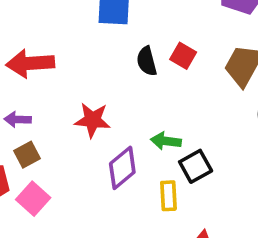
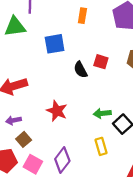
red star: (92, 120) -> (57, 111), turned 30
purple diamond: (122, 168) -> (62, 160), moved
yellow rectangle: (168, 196) -> (101, 146), moved

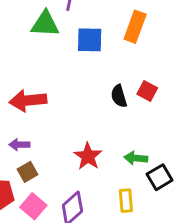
orange rectangle: (82, 16) -> (135, 27), size x1.5
blue square: (55, 44) -> (90, 40), moved
red star: (57, 111) -> (88, 156), moved

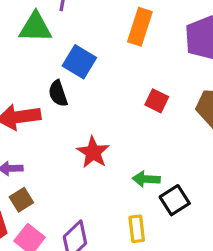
blue square: (90, 40) -> (79, 62), moved, turned 32
black semicircle: (119, 96) -> (58, 93), moved
red star: (88, 156) -> (93, 152), moved

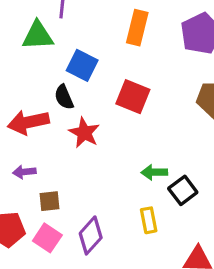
red square: (157, 101) -> (133, 97), moved, size x1.5
red star: (93, 152) -> (84, 133), moved
brown square: (21, 200) -> (49, 201), moved, turned 30

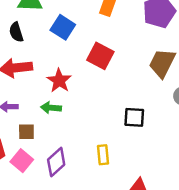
black semicircle: (64, 97) -> (16, 32), moved
green arrow: (154, 172) -> (51, 108), moved
black square: (183, 190) -> (134, 117), moved, turned 35

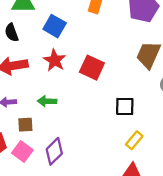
red square: (100, 56) -> (92, 68), moved
red star: (59, 81) -> (55, 60), moved
yellow rectangle: (103, 155) -> (134, 140), moved, turned 48

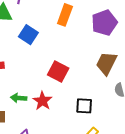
red star: (55, 60) -> (42, 101), moved

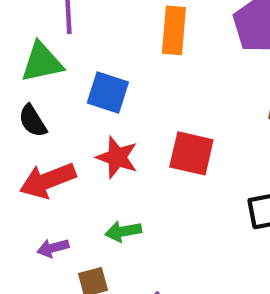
red star: (42, 101) -> (117, 157), moved

